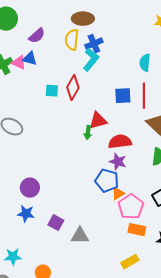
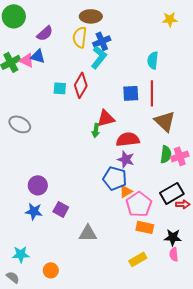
purple square: (56, 223) -> (61, 209), moved

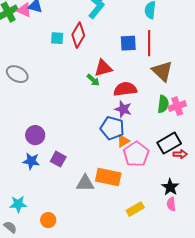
green arrow: (96, 130) -> (93, 80), turned -56
orange rectangle: (145, 227) -> (108, 177), moved, size x1.4
black star: (173, 237) -> (170, 187), turned 30

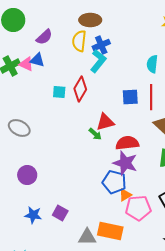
purple star: (123, 109) -> (125, 163), size x1.4
purple circle: (35, 135) -> (27, 175), moved
pink pentagon: (136, 154) -> (138, 208), turned 30

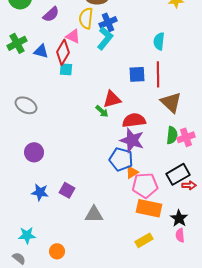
blue triangle: (37, 60) -> (41, 51), moved
pink triangle: (26, 64) -> (73, 36), moved
red diamond: (80, 89) -> (63, 52), moved
orange rectangle: (110, 231) -> (149, 208), moved

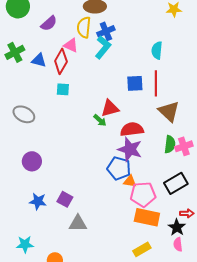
cyan square: (66, 69) -> (63, 89), moved
orange triangle: (132, 172) -> (130, 181), turned 40
red arrow: (189, 185) -> (187, 213), moved
gray triangle: (94, 214) -> (78, 223), moved

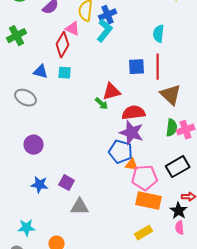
blue triangle: (39, 60) -> (41, 72), moved

